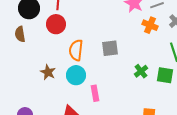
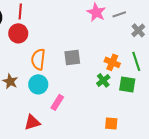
orange cross: (150, 25) -> (112, 62), moved
pink rectangle: (95, 93) -> (57, 102), turned 42

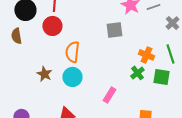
gray square: (72, 57) -> (114, 30), moved
pink rectangle: (57, 102) -> (109, 95), moved

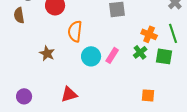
cyan circle: (72, 77) -> (91, 56), moved
pink rectangle: (109, 95) -> (112, 55), moved

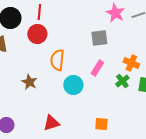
pink rectangle: (112, 55) -> (97, 68), moved
orange square: (148, 95) -> (101, 124), moved

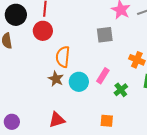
pink rectangle: (97, 68) -> (103, 76), moved
green cross: (122, 81) -> (121, 90), moved
brown star: (29, 82) -> (56, 79), moved

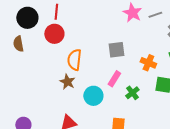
gray square: (105, 35) -> (116, 50), moved
cyan circle: (79, 82) -> (93, 96), moved

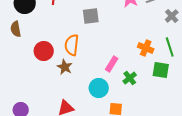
red circle: (54, 34) -> (44, 51), moved
gray square: (116, 50) -> (91, 16), moved
cyan circle: (93, 96) -> (99, 88), moved

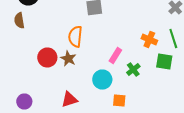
red circle: (44, 51) -> (47, 58), moved

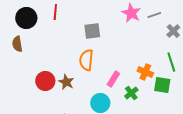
orange semicircle: (75, 36) -> (86, 60), moved
orange cross: (149, 40) -> (145, 72), moved

